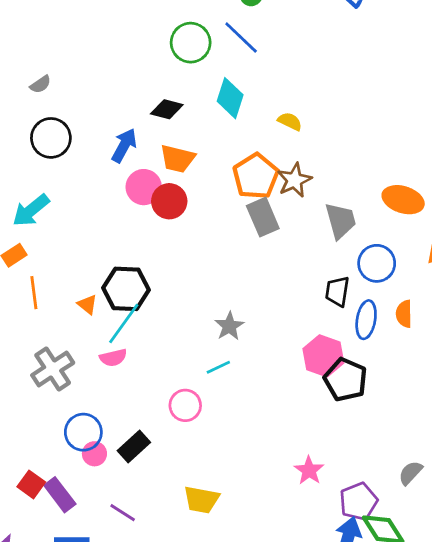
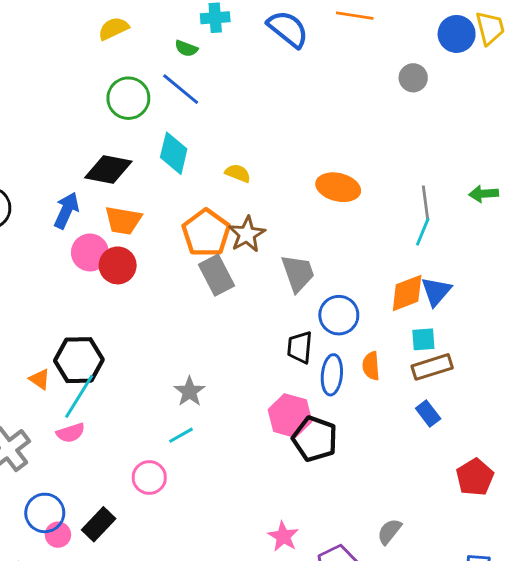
black diamond: (167, 109) -> (108, 170), size x1.4
orange ellipse: (403, 200) -> (338, 187), moved

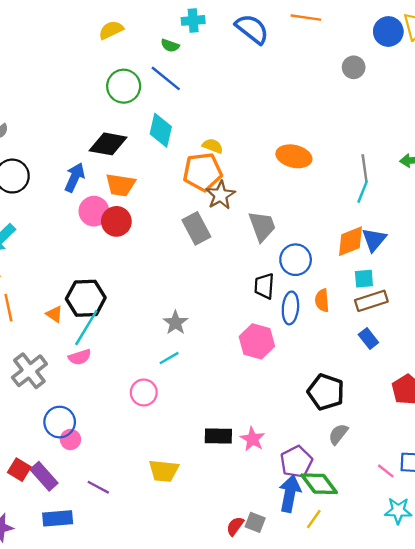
orange pentagon: (206, 233) -> (203, 172), moved, turned 30
black pentagon: (315, 439) -> (326, 392), moved
black rectangle: (99, 524) -> (218, 436), moved, turned 48

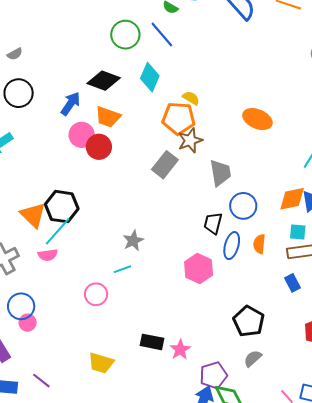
gray rectangle: (196, 228) -> (165, 165), turned 56
orange triangle: (54, 314) -> (33, 215), size x1.8
purple line: (98, 487) -> (41, 381), moved

